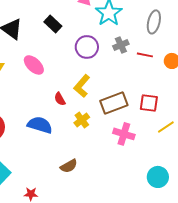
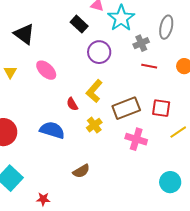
black rectangle: (53, 24) -> (79, 24), moved
gray cross: (121, 45) -> (141, 43), moved
red line: (145, 55) -> (149, 66), moved

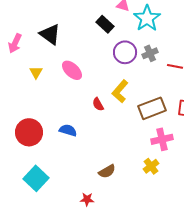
gray cross: (141, 43) -> (150, 53), moved
yellow cross: (94, 125) -> (151, 166), moved
blue semicircle: (52, 130) -> (68, 130), moved, size x0.7
pink cross: (136, 139) -> (162, 139), turned -30
red star: (43, 199) -> (87, 199), moved

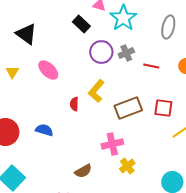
red semicircle: (98, 104) -> (74, 104), turned 32
pink cross: (162, 139) -> (112, 144), moved

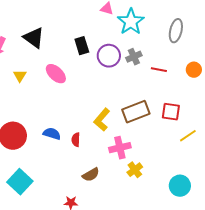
black rectangle: (81, 24) -> (82, 46), moved, turned 30
yellow L-shape: (96, 91) -> (102, 120), moved
red semicircle: (74, 104) -> (76, 140), moved

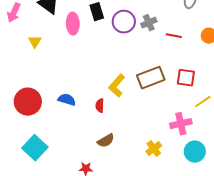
pink ellipse: (56, 74) -> (73, 24), moved, turned 45
red semicircle: (76, 140) -> (100, 106), moved
pink cross: (120, 148) -> (181, 124), moved
yellow cross: (135, 170) -> (154, 149), moved

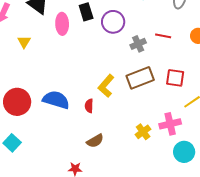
gray cross: (149, 23) -> (138, 44), moved
blue semicircle: (67, 100) -> (56, 100), size x1.5
cyan square: (35, 148) -> (12, 143), moved, size x0.7
yellow cross: (154, 149) -> (143, 132), moved

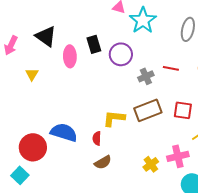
yellow L-shape: (106, 86) -> (114, 118), turned 55
red circle: (17, 102) -> (33, 147), moved
brown semicircle: (95, 141) -> (103, 162), moved

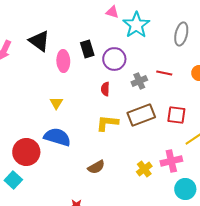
yellow triangle: (32, 74) -> (56, 103), moved
red semicircle: (97, 138) -> (105, 89), moved

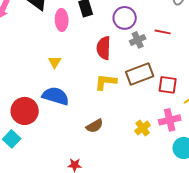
purple circle: (114, 59) -> (125, 18), moved
red semicircle: (105, 89) -> (104, 48), size x1.6
red square: (176, 115) -> (168, 85), moved

